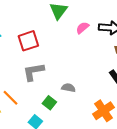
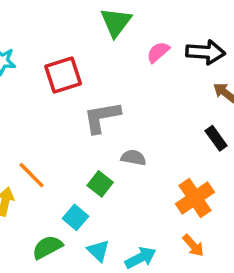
gray L-shape: (33, 72) -> (102, 117), moved

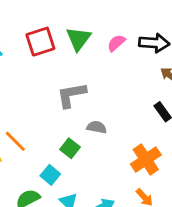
green triangle: (116, 22) -> (78, 39), moved
red square: (63, 75) -> (40, 42), moved

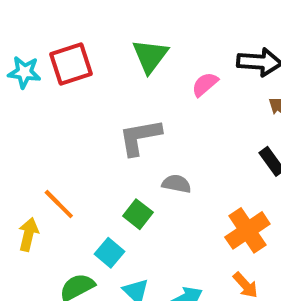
red square: (40, 42) -> (71, 64), moved
pink semicircle: (116, 43) -> (205, 84), moved

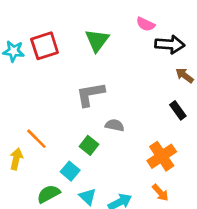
pink semicircle: (205, 84) -> (146, 24), moved, turned -114

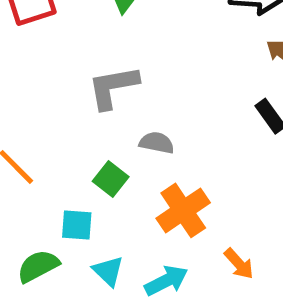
orange cross: (162, 156) -> (183, 210), moved
cyan square: (70, 171) -> (77, 225), turned -36

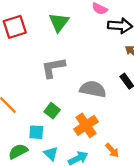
gray semicircle: (157, 143) -> (93, 89), moved, size x1.6

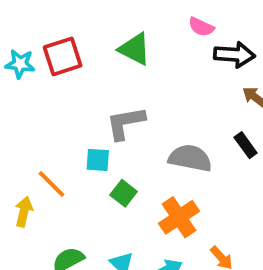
green triangle: (59, 22) -> (135, 49), turned -40
cyan square: (36, 132) -> (98, 160), moved

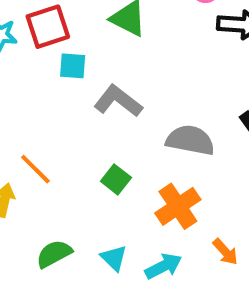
gray L-shape: (125, 123) -> (118, 101), turned 48
cyan square: (98, 160) -> (73, 66), moved

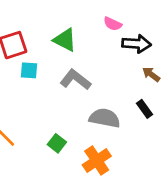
gray L-shape: (118, 101) -> (75, 80), moved

